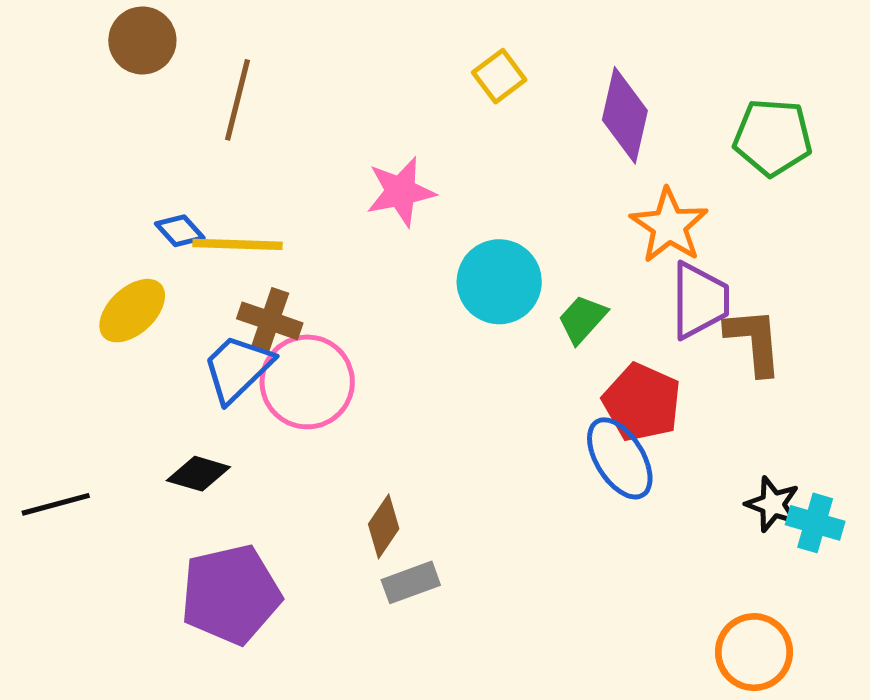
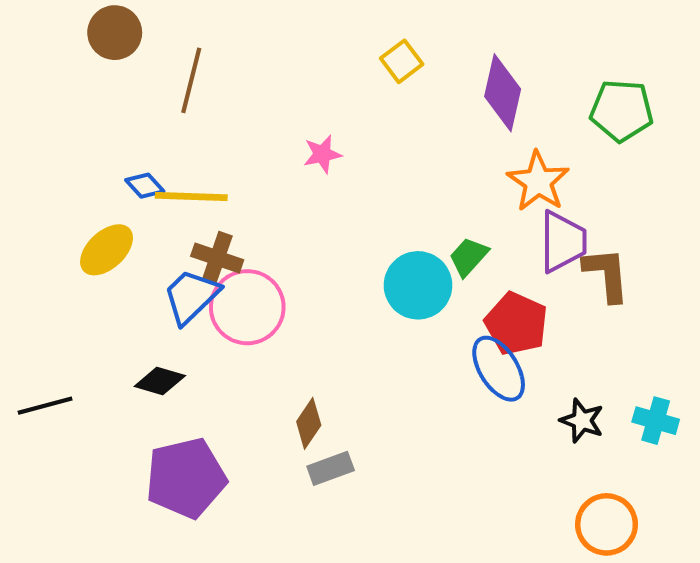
pink star: (401, 192) -> (322, 154), size x0.7
cyan circle: (499, 282) -> (418, 285), moved
black star: (773, 504) -> (582, 421), moved

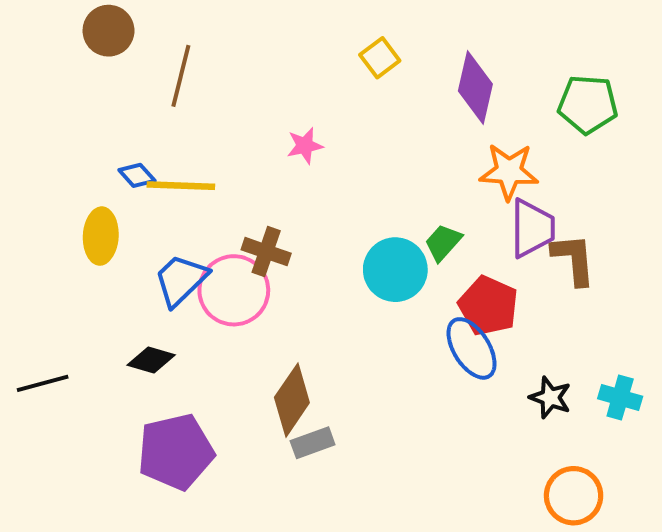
orange star: (538, 182) -> (509, 171), turned -30
yellow ellipse: (107, 250) -> (101, 236), turned -44
brown cross: (217, 258) -> (266, 252), moved
brown diamond: (309, 423) -> (292, 400), size x1.5

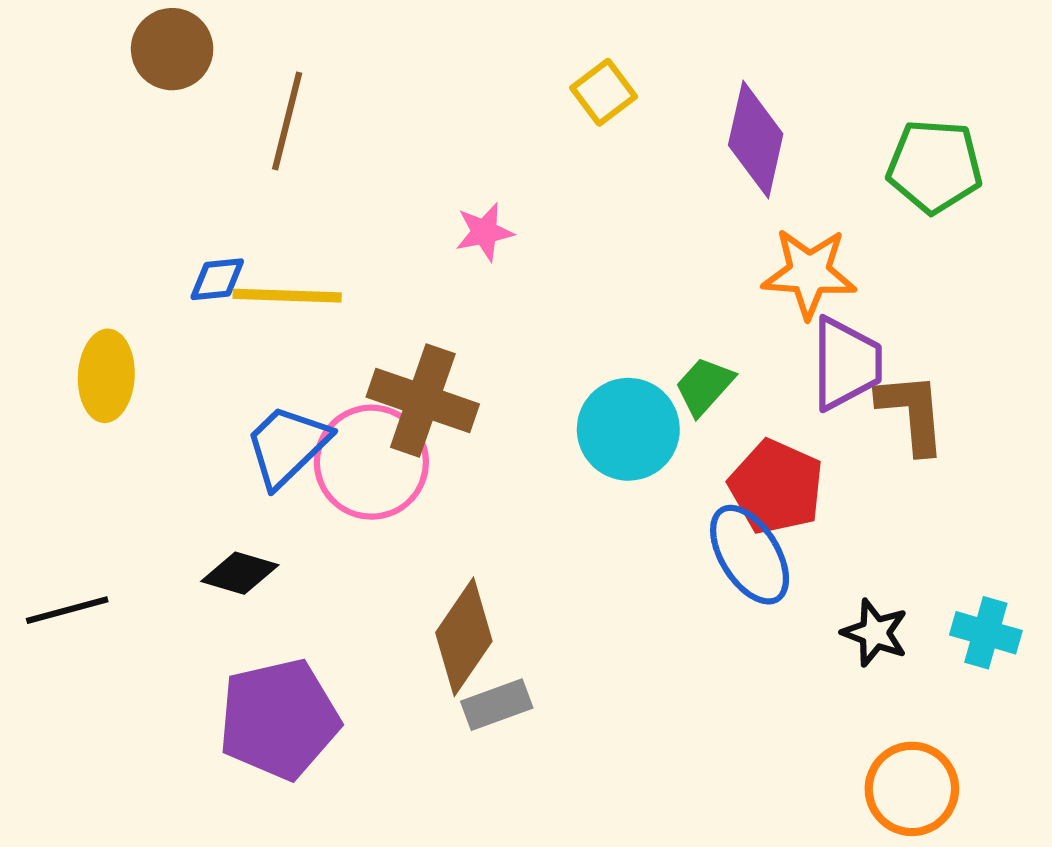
blue diamond: (137, 175) -> (217, 279), turned -54
yellow ellipse: (101, 236) -> (106, 376), moved
brown cross: (266, 252) -> (423, 401), size x1.4

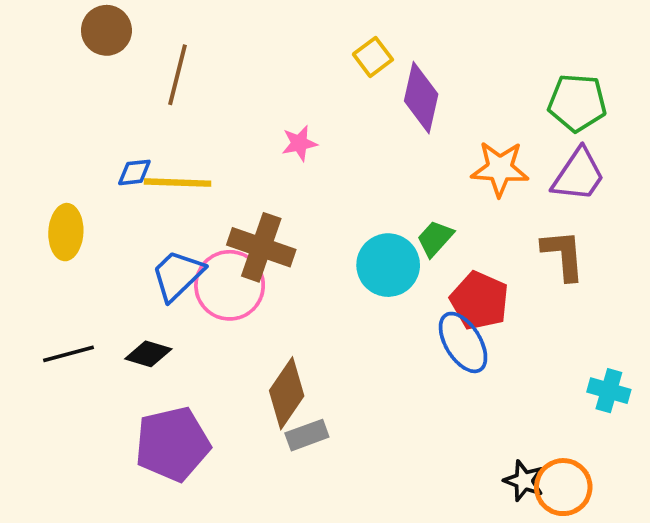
purple diamond: (756, 140) -> (421, 98), moved
purple trapezoid: (846, 364) -> (578, 175), moved, turned 34
black line: (67, 610) -> (68, 354), moved
black star: (875, 633) -> (524, 481), moved

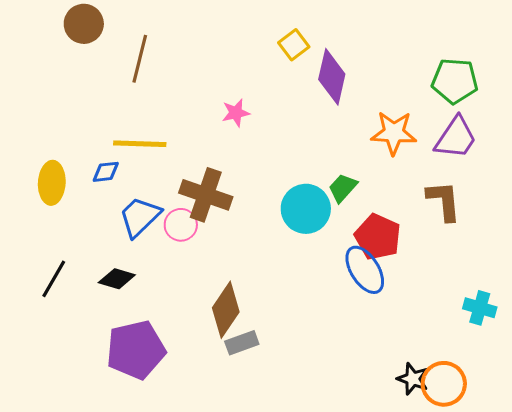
blue diamond: (134, 172) -> (106, 172), moved
pink circle: (230, 285) -> (181, 225), size x0.6
black line: (68, 354) -> (54, 279), turned -45

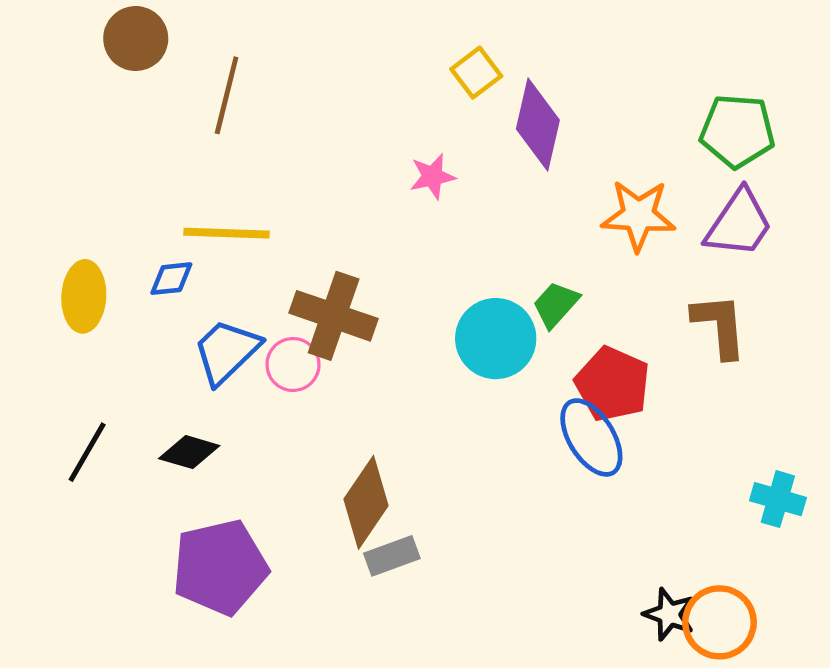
pink star: (236, 113) -> (432, 176), moved

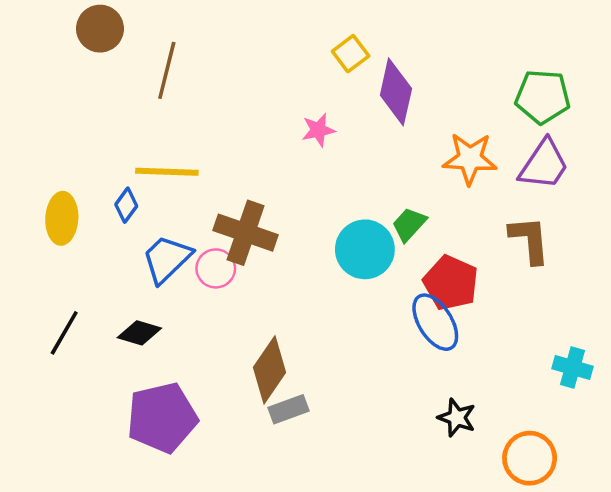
blue diamond: (171, 279) -> (126, 205), turned -48
black star: (669, 614) -> (457, 418), moved

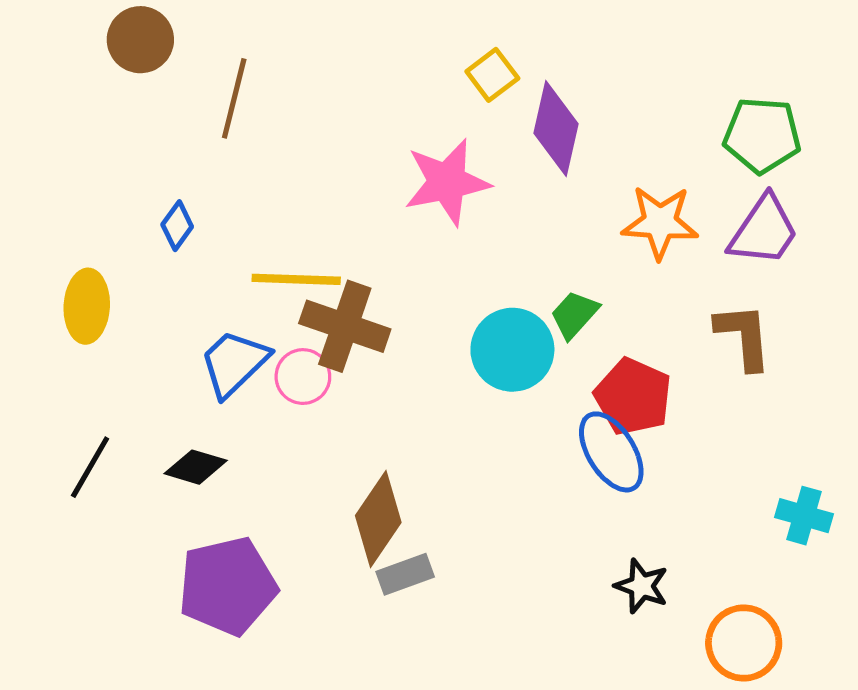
pink star: (318, 130) -> (447, 182), size x1.8
yellow line: (167, 172) -> (296, 279), moved
blue diamond: (126, 205) -> (177, 226), moved

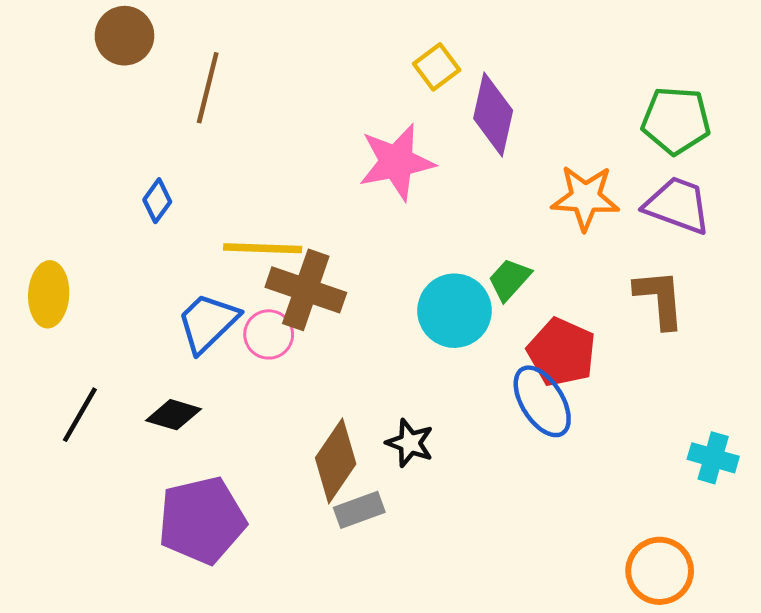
purple trapezoid: (764, 231) -> (677, 205), turned -104
yellow ellipse: (87, 306) -> (49, 294), moved
black star: (641, 586) -> (410, 443), moved

